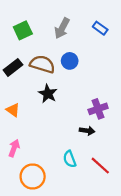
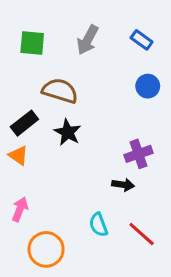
green square: (23, 30) -> (32, 43), turned 30
blue circle: (70, 61) -> (148, 86), moved
black rectangle: (13, 67) -> (24, 123), moved

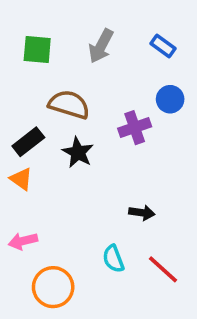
purple cross: (138, 154) -> (135, 128), moved
pink arrow: (20, 209) -> (23, 241), turned -125

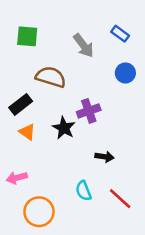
gray arrow: (101, 46) -> (83, 46), moved, turned -65
purple cross: (135, 128) -> (89, 111), moved
black star: (78, 152) -> (64, 128), moved
orange triangle: (21, 179) -> (27, 132), moved

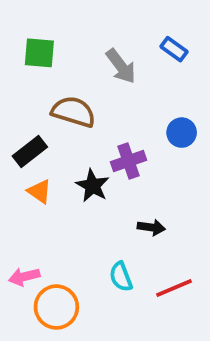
blue circle: (125, 73) -> (182, 133), moved
pink arrow: (17, 178) -> (24, 277), moved
red line: (120, 199) -> (174, 288), turned -65

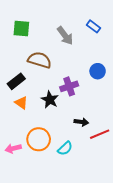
cyan semicircle: (121, 277) -> (65, 148), turned -112
red line: (174, 288) -> (100, 134), moved
orange circle: (56, 307) -> (39, 139), moved

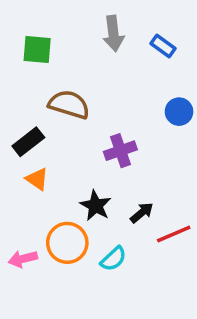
gray arrow: (65, 36) -> (113, 34), moved, turned 30
blue circle: (98, 71) -> (179, 112), moved
black star: (50, 100) -> (96, 206), moved
black arrow: (81, 122) -> (142, 213), turned -48

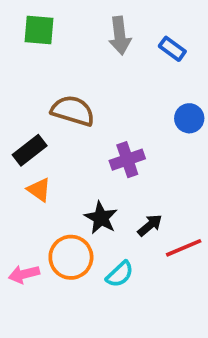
green square: (37, 50) -> (39, 30), moved

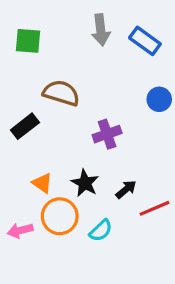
green square: (39, 30) -> (28, 41), moved
blue rectangle: (172, 49) -> (145, 41), size x1.4
orange triangle: (39, 190) -> (42, 183), moved

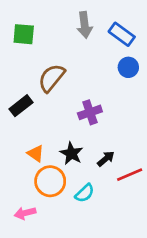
brown semicircle: (61, 93) -> (51, 78), turned -68
blue circle: (159, 99) -> (128, 67), moved
pink arrow: (20, 230) -> (25, 213), moved

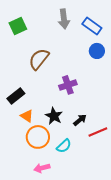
green square: (24, 34) -> (18, 26), turned -30
black rectangle: (21, 106) -> (16, 96), moved
pink arrow: (25, 213) -> (42, 168), moved

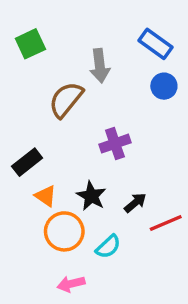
gray arrow: (64, 19) -> (100, 66), moved

